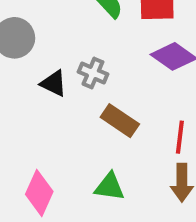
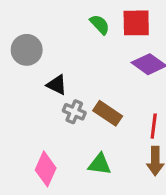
gray cross: (93, 73) -> (74, 112), moved

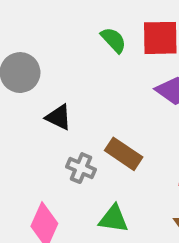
gray cross: (74, 112) -> (81, 168), moved

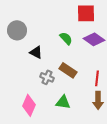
green semicircle: (114, 40) -> (66, 38), moved

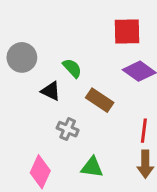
green semicircle: (66, 38) -> (72, 68), moved
brown rectangle: (68, 70) -> (100, 100), moved

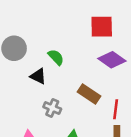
brown rectangle: (100, 100) -> (89, 94), moved

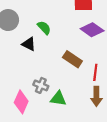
gray cross: (52, 108) -> (41, 85), moved

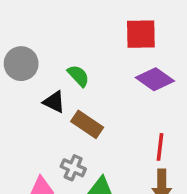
brown rectangle: (72, 59) -> (87, 124), moved

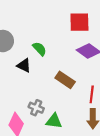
brown rectangle: (87, 124) -> (65, 80), moved

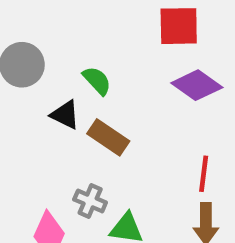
brown rectangle: (65, 80) -> (108, 137), moved

